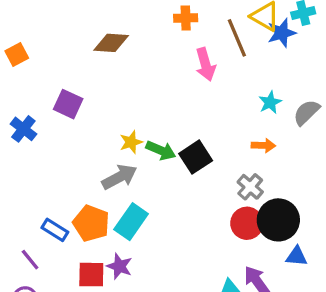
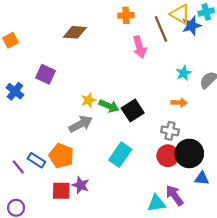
gray cross: (250, 187) -> (170, 131), turned -30
cyan rectangle: (131, 222) -> (120, 155), moved
purple line: (30, 260) -> (18, 167), moved

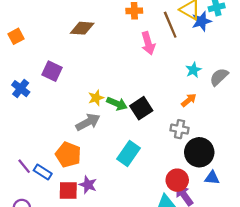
orange arrow: (179, 103) -> (189, 100), turned -42
red circle: (168, 156) -> (177, 180), moved
blue rectangle: (36, 160) -> (43, 172), moved

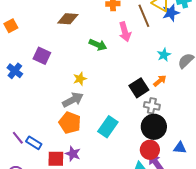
green arrow: (117, 104) -> (98, 45), moved
black square: (141, 108) -> (139, 88), moved
black circle: (199, 152) -> (154, 127), moved
orange pentagon: (68, 155) -> (70, 123), moved

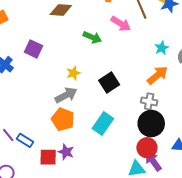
pink arrow: (125, 32) -> (121, 24), turned -42
orange arrow: (160, 81) -> (157, 75), size x1.5
black square: (139, 88) -> (109, 83), moved

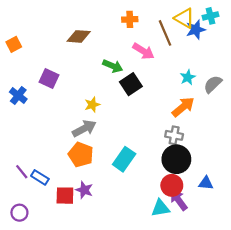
black square: (109, 83) -> (131, 84), moved

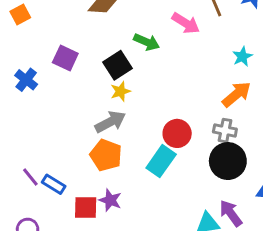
black square: (131, 84) -> (118, 65), moved
red circle: (172, 185) -> (177, 133), moved

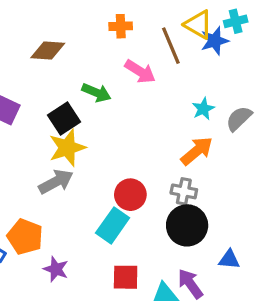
yellow star: (120, 91) -> (67, 148), size x1.6
orange pentagon: (106, 155) -> (25, 237), moved
red square: (86, 207) -> (126, 277), moved

